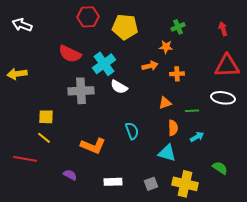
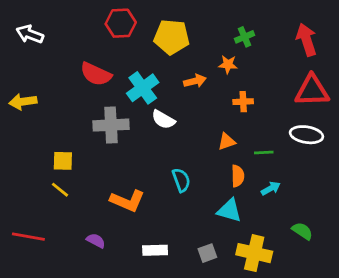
red arrow: (223, 29) -> (306, 40), size x1.6
orange arrow: (150, 66) -> (195, 81), moved
red line: (25, 159) -> (28, 237), moved

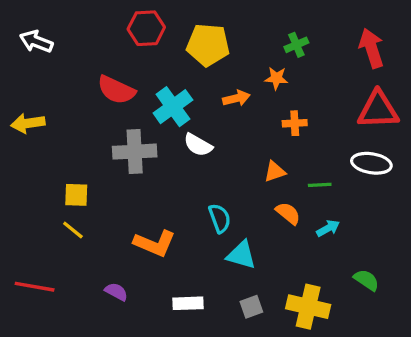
orange semicircle: (238, 176) -> (288, 213), turned -50
cyan triangle: (229, 210) -> (241, 255), moved

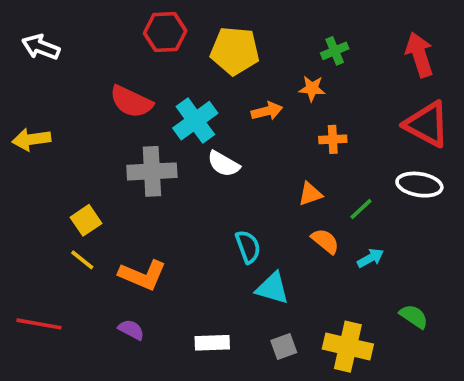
red triangle: (378, 110) -> (427, 124), turned 30
green line: (320, 185) -> (361, 209), turned -40
yellow square: (76, 195) -> (86, 220), turned -36
orange L-shape: (155, 243) -> (143, 275), moved

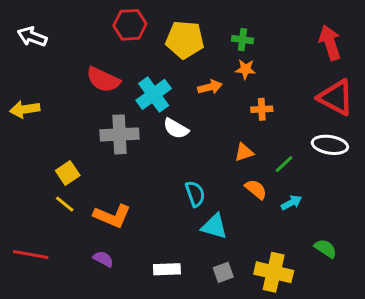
green cross: (335, 51) -> (243, 40), moved, turned 30

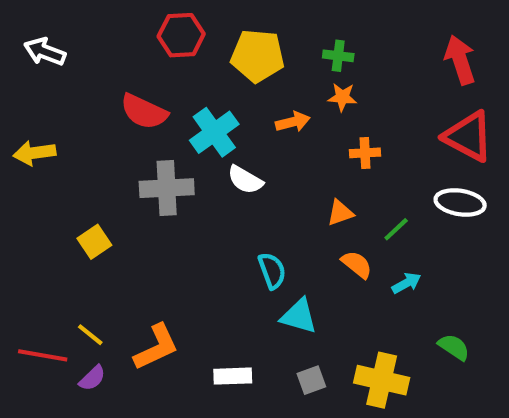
yellow line: (65, 204) -> (90, 335), moved
orange L-shape: (112, 216) -> (156, 347), moved, turned -48
purple semicircle: (103, 259) -> (92, 378), moved, turned 108

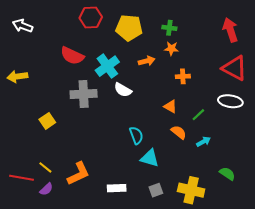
orange triangle: (340, 213) -> (170, 106), turned 48

